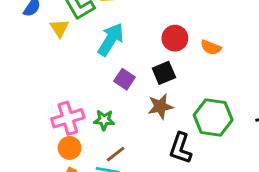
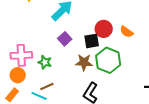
red circle: (175, 38) -> (104, 29), moved
green hexagon: (213, 117) -> (108, 60), moved

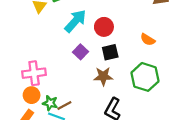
red circle: (104, 29) -> (104, 27), moved
green hexagon: (108, 60) -> (145, 77), moved
green star: (45, 62) -> (50, 103), moved

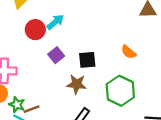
cyan arrow: (75, 21) -> (55, 22), size x0.7
red circle: (104, 27) -> (35, 30), moved

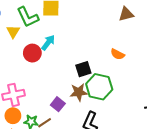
purple square: (56, 55) -> (58, 104), moved
green hexagon: (120, 91) -> (99, 87), moved

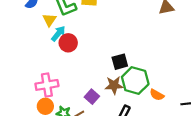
cyan arrow: (48, 43) -> (58, 33), moved
orange semicircle: (118, 54) -> (157, 95), moved

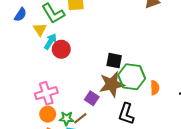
black square: (120, 62) -> (114, 61), turned 35
brown star: (114, 85) -> (112, 84), size x1.4
orange semicircle: (157, 95) -> (155, 88), turned -112

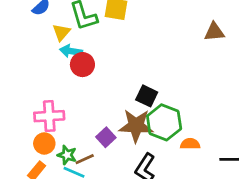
cyan arrow: (50, 41) -> (71, 51), turned -126
orange semicircle: (155, 88) -> (190, 144), turned -104

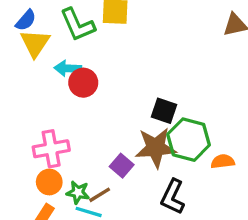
yellow triangle: (61, 32) -> (35, 43), moved, size x1.4

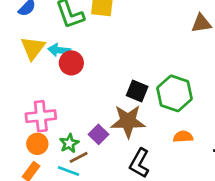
yellow triangle: (35, 43) -> (33, 48), moved
green hexagon: (189, 140) -> (175, 93), moved
green star: (78, 192) -> (69, 143), moved, turned 30

